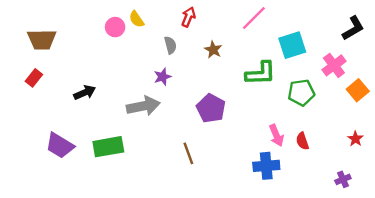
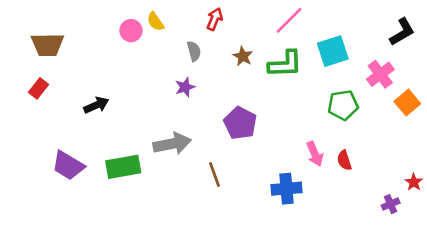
green L-shape: (261, 73) -> (285, 64), moved
gray arrow: (143, 106) -> (172, 144), moved
red star: (355, 139) -> (414, 182), moved
blue cross: (266, 166) -> (287, 189), moved

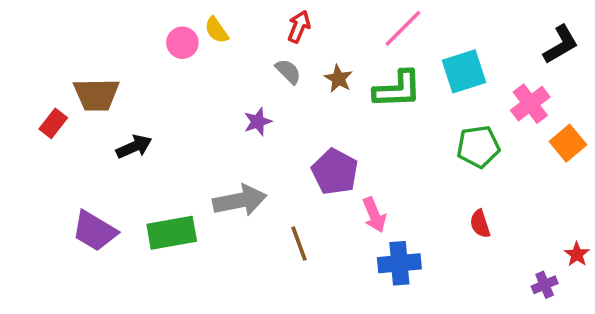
brown trapezoid: (47, 45) -> (96, 95), moved
gray semicircle: (194, 51) -> (288, 71), moved, turned -30
pink arrow: (315, 154) -> (374, 215), moved

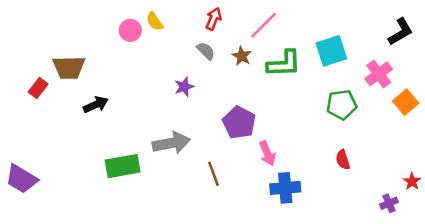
pink line: (403, 28) -> (263, 25), moved
purple trapezoid: (95, 231) -> (21, 179), moved

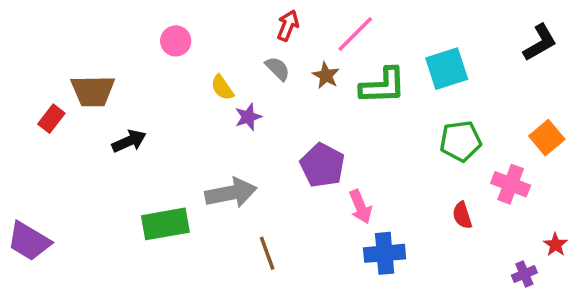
yellow semicircle: (155, 21) -> (222, 88), moved
pink cross: (379, 74) -> (511, 184), moved, turned -32
brown line: (214, 174) -> (267, 253), moved

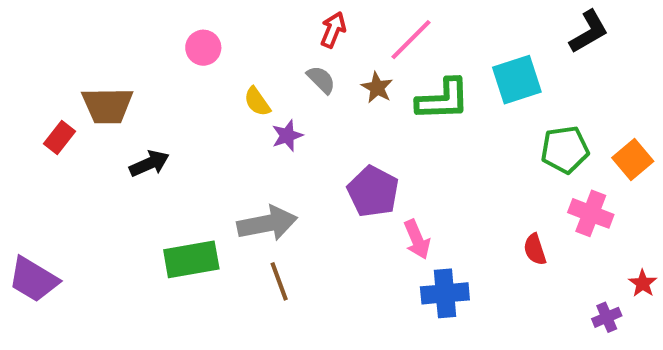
black L-shape: (540, 43) -> (589, 32), moved
green pentagon: (461, 141) -> (565, 150), moved
brown line: (267, 253) -> (279, 281), moved

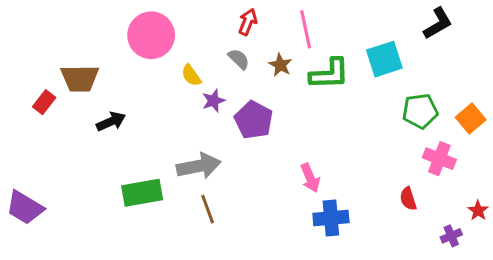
pink line: (411, 40) -> (306, 29), turned -57
pink circle: (203, 48) -> (151, 35), size x1.8
purple pentagon: (373, 191) -> (254, 120), moved
red semicircle: (535, 249) -> (408, 199), moved

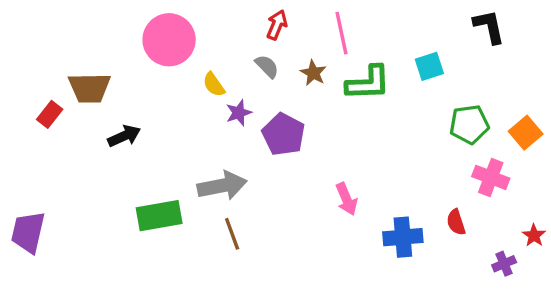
black L-shape: (438, 23) -> (489, 26), turned -72
cyan square: (384, 59) -> (429, 66), size x0.7
purple trapezoid: (25, 208) -> (28, 232), turned 72
blue cross: (331, 218) -> (403, 237), moved

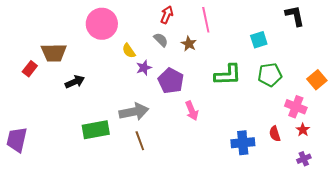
green L-shape: (368, 83) -> (228, 75), moved
green pentagon: (469, 124) -> (270, 75), moved
pink arrow: (347, 199) -> (192, 111), moved
red star: (534, 235) -> (303, 130), moved

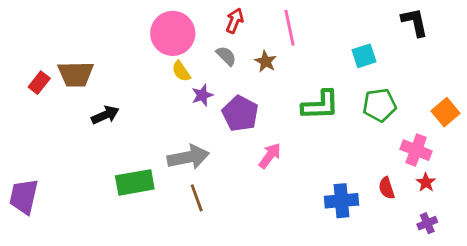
pink circle: (102, 24) -> (173, 33), moved
red rectangle: (30, 69) -> (39, 83), moved
pink arrow: (192, 111) -> (270, 156), turned -120

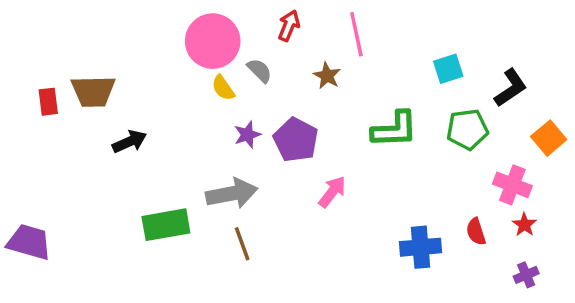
black L-shape: (415, 22) -> (511, 88), moved, turned 68
gray semicircle: (226, 56) -> (259, 71), moved
red rectangle: (39, 83) -> (48, 102), turned -45
purple star: (202, 95) -> (247, 135), moved
purple trapezoid: (24, 196) -> (29, 242), turned 93

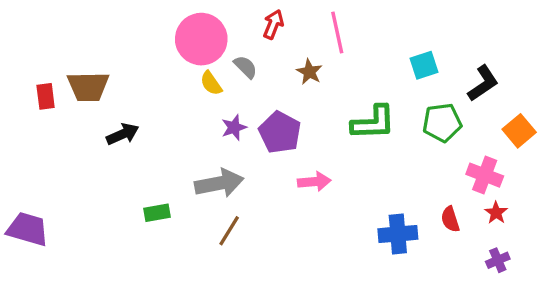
pink arrow: (332, 192) -> (314, 182), turned 48
green rectangle: (166, 225) -> (157, 213), size x0.6
brown line: (242, 244) -> (229, 231), turned 52

